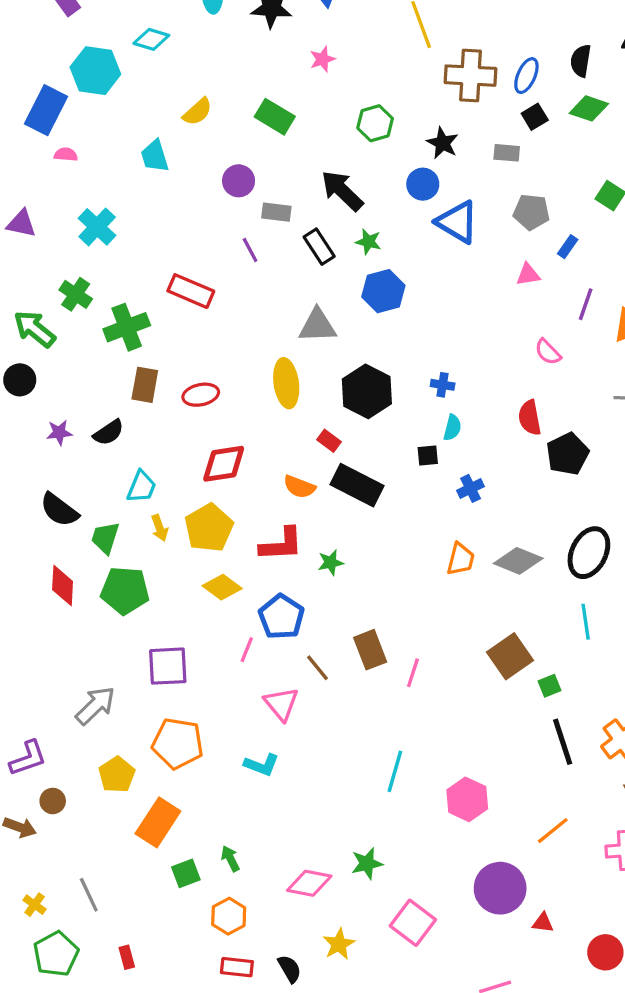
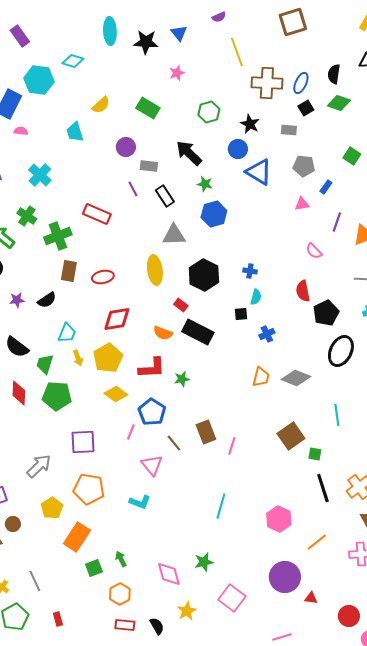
black rectangle: (319, 247) -> (165, 196), moved
black ellipse: (589, 553) -> (341, 351), moved
green square: (549, 686) -> (315, 454), turned 32
pink hexagon: (467, 799) -> (279, 519), moved
pink diamond: (309, 883) -> (169, 574), turned 64

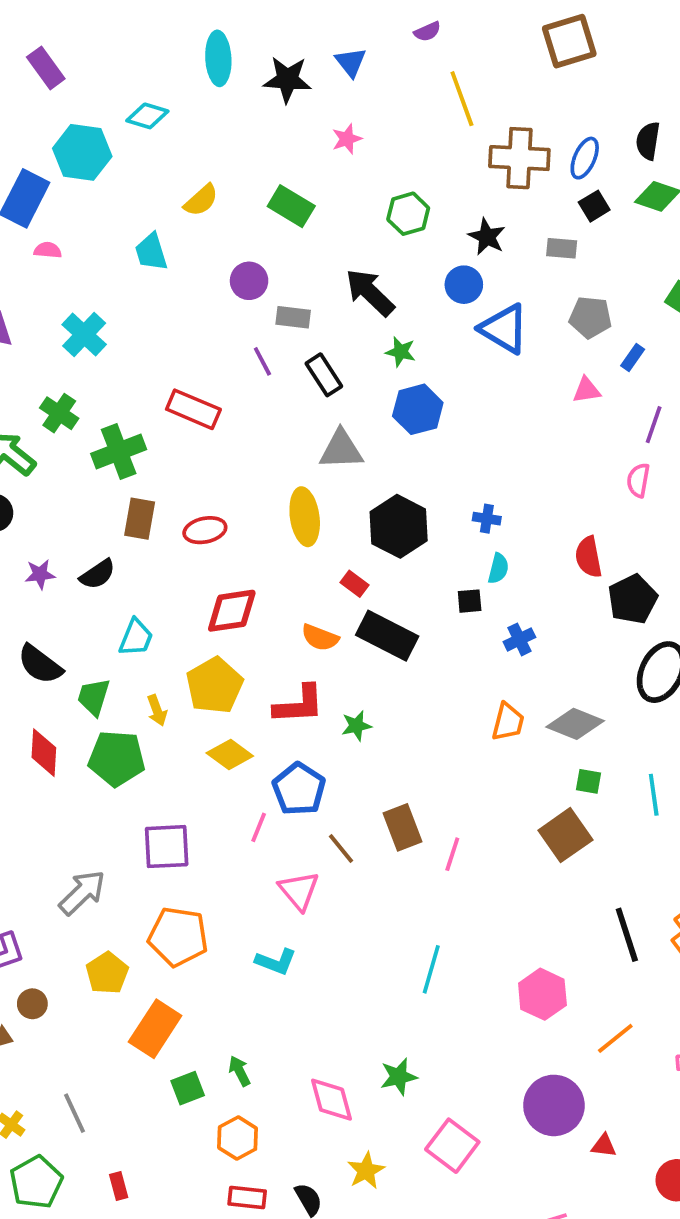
pink semicircle: (314, 251) -> (638, 480), moved, turned 54
yellow arrow: (78, 358) -> (157, 710), moved
green square: (315, 454) -> (588, 781), moved

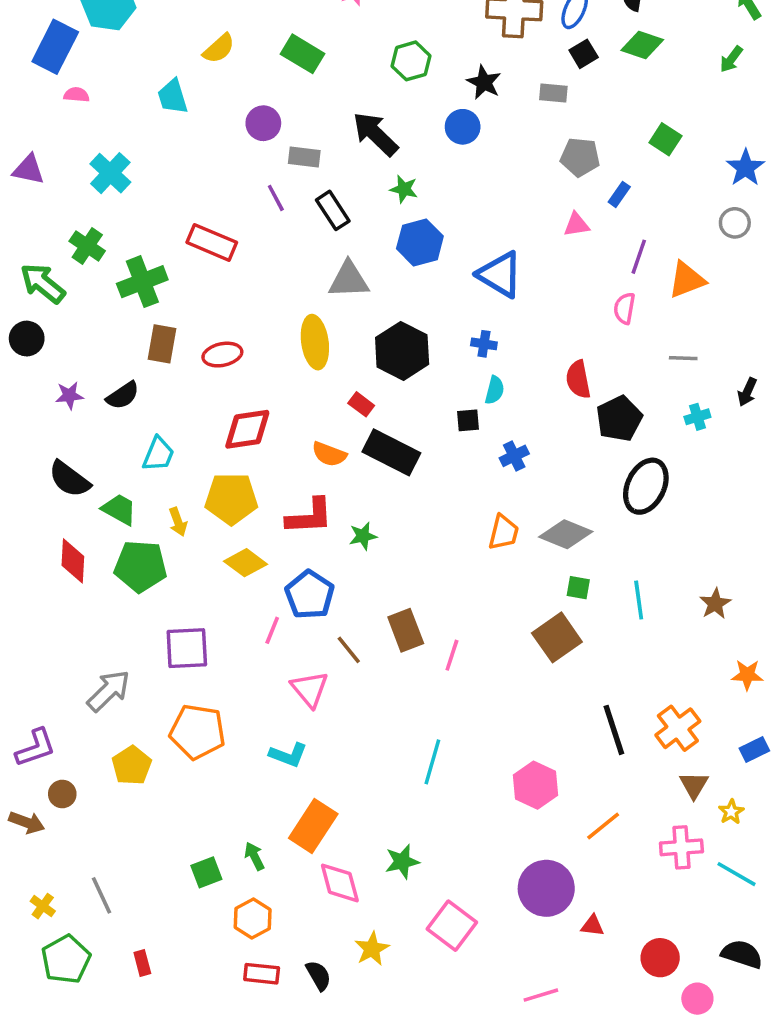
blue triangle: (504, 329) -> (500, 274), moved
yellow pentagon: (215, 685) -> (231, 499), turned 30
green trapezoid: (94, 697) -> (119, 509), turned 102
orange rectangle: (155, 1029) -> (313, 826), moved

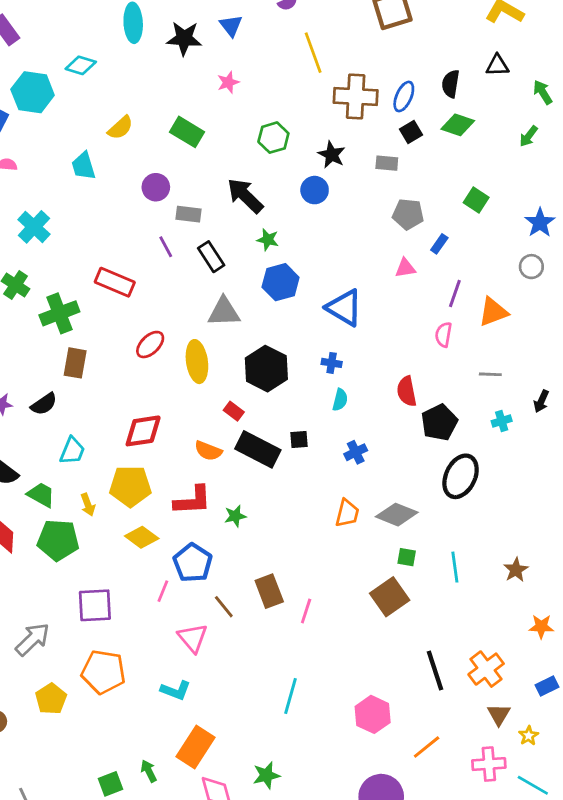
red ellipse: (222, 355) -> (150, 345), moved, turned -32
black square: (468, 420) -> (299, 439), moved

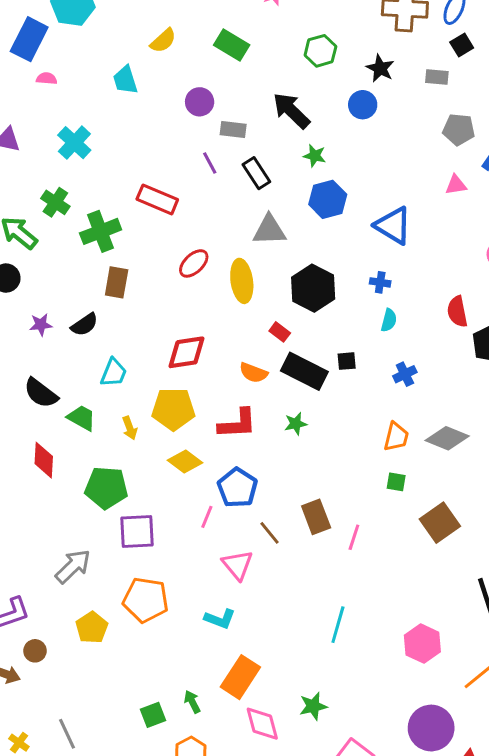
green star: (235, 516) -> (296, 424), moved
green pentagon: (58, 540) -> (106, 488), moved
green square: (407, 557) -> (396, 482), moved

